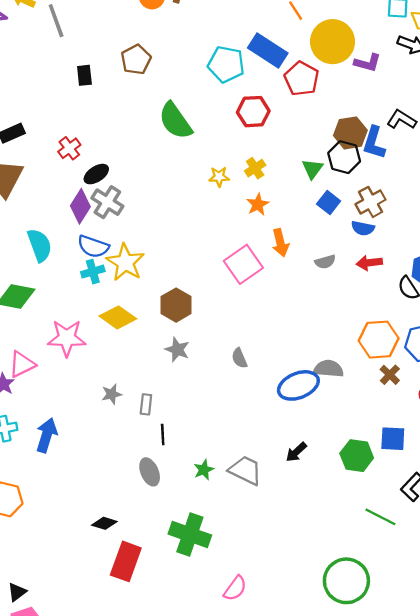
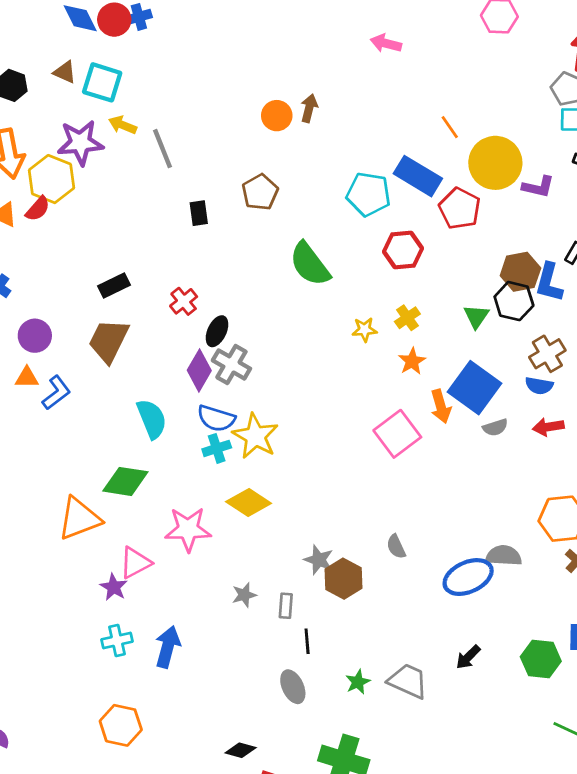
black ellipse: (96, 174) -> (217, 331), turned -30
blue square: (329, 202) -> (475, 388), moved, size x1.8
brown hexagon: (176, 305) -> (343, 579), moved
gray star: (177, 350) -> (319, 560), moved

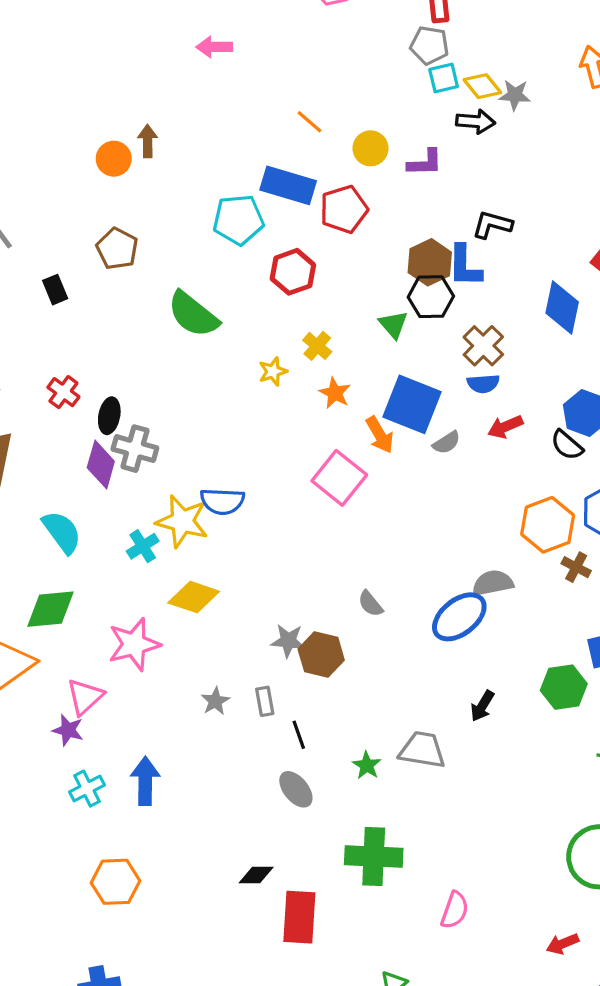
yellow circle: (495, 163) -> (370, 148), size x0.6
red pentagon: (460, 208) -> (344, 209), turned -30
blue semicircle: (216, 418) -> (222, 501), moved

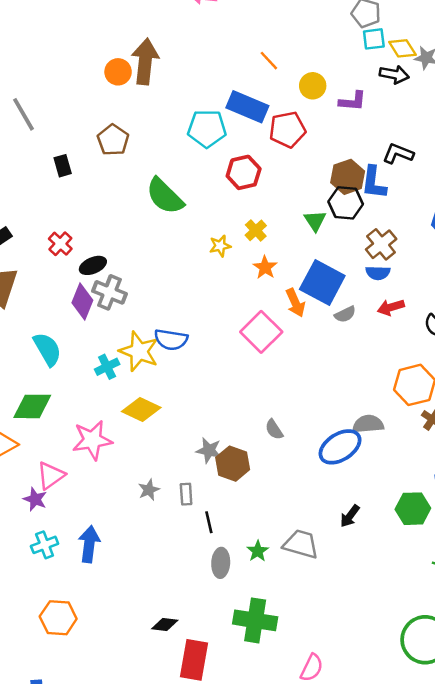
brown arrow: (148, 141) -> (145, 61), size x1.8
black ellipse: (109, 416) -> (93, 265), turned 50
gray ellipse: (296, 789) -> (221, 563), moved, turned 36

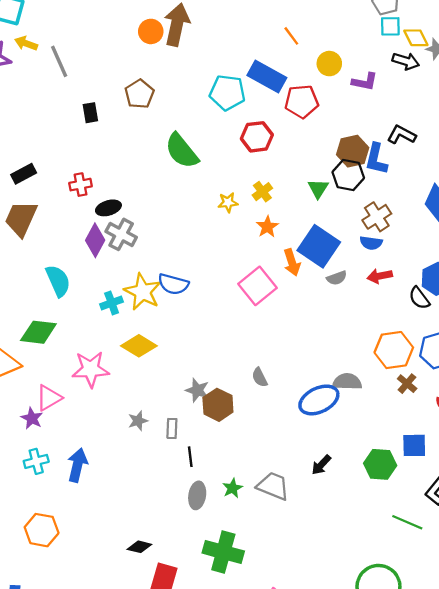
red cross: (60, 244) -> (80, 185), turned 30

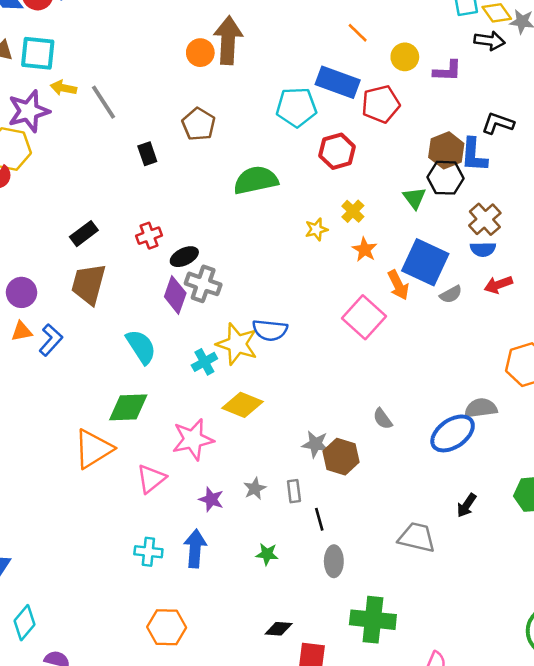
green semicircle: (182, 151) -> (256, 180), turned 126
purple star: (32, 418) -> (211, 499), moved
cyan cross: (36, 461) -> (148, 552), turned 30
green star: (232, 488) -> (267, 554), moved, turned -30

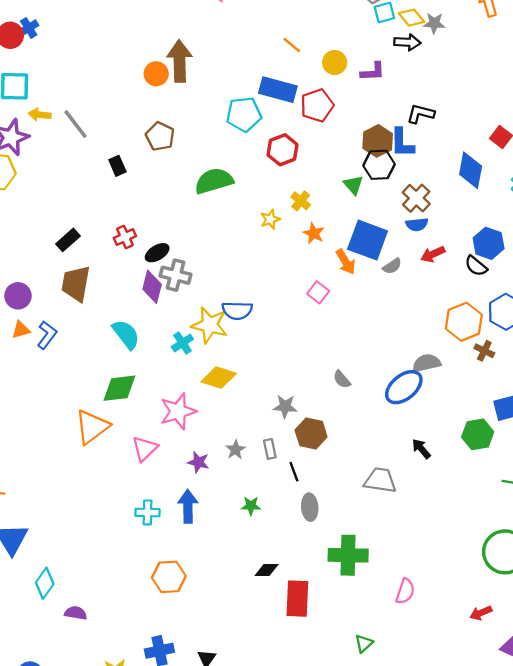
pink square: (364, 317) -> (318, 292), size x0.6
brown hexagon: (341, 457) -> (311, 433), moved
black arrow: (467, 505) -> (421, 449), turned 110

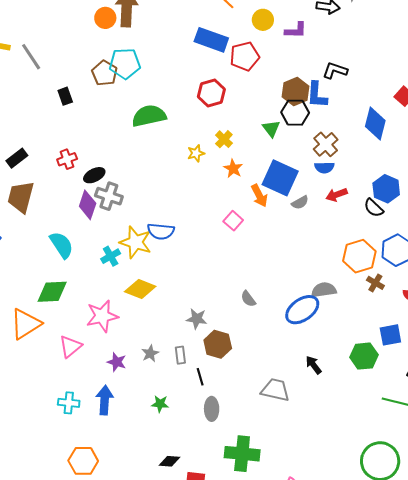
cyan pentagon: (244, 114) -> (125, 64), moved

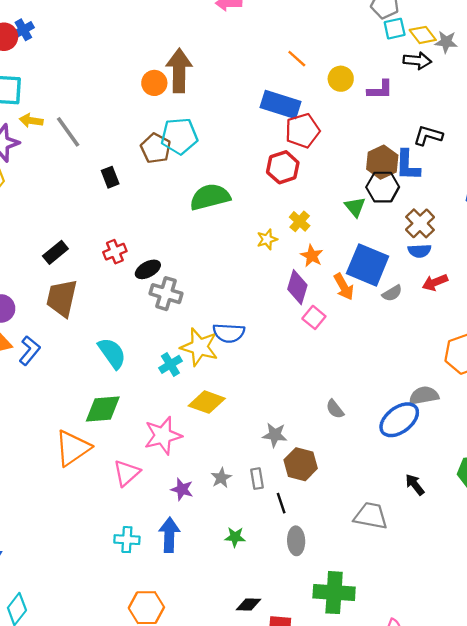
red pentagon: (245, 56) -> (302, 131), moved
purple diamond: (88, 205) -> (297, 287), moved

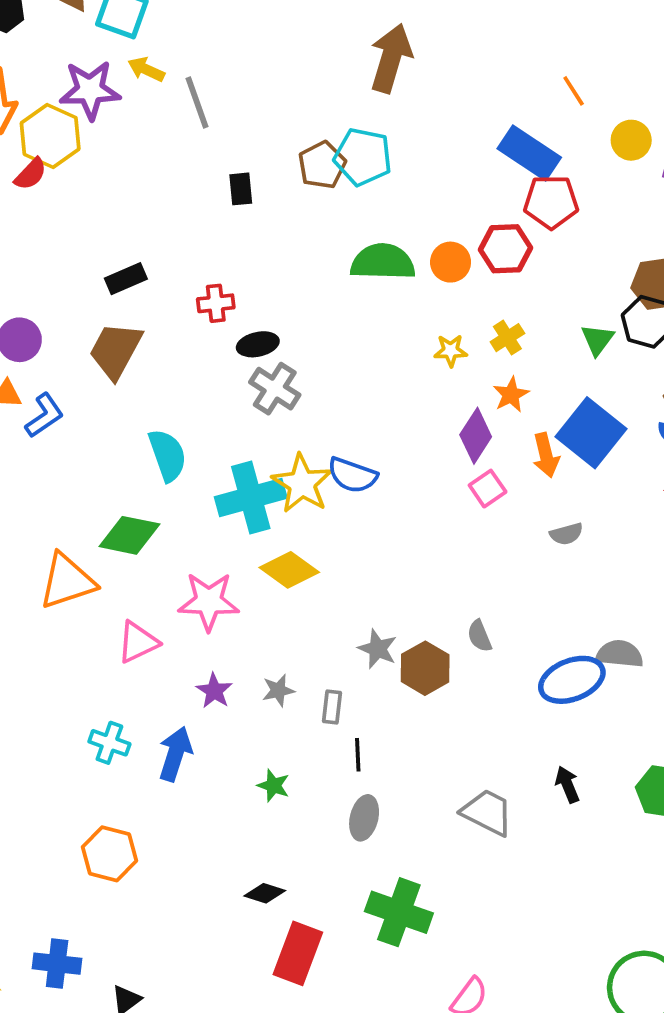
orange circle: (154, 83) -> (451, 262), moved
gray semicircle: (392, 293) -> (566, 534), moved
cyan cross: (170, 364) -> (251, 497), size x1.8
brown hexagon: (301, 464) -> (425, 668), moved

